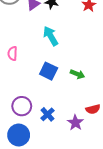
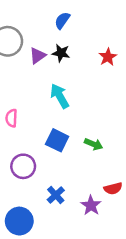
purple circle: (22, 106) -> (23, 166), moved

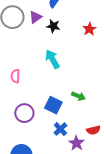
purple triangle: (37, 56) -> (35, 17), moved
blue square: (57, 140) -> (53, 105), moved
blue cross: (56, 195) -> (60, 129), moved

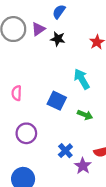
cyan arrow: (52, 59) -> (82, 79), moved
blue square: (53, 105) -> (57, 101), moved

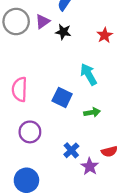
pink semicircle: (17, 93) -> (20, 89), size x1.5
green arrow: (85, 115) -> (92, 112), turned -32

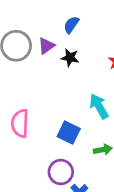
purple circle: (30, 132) -> (61, 172), moved

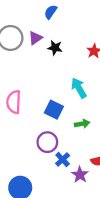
blue semicircle: (71, 25) -> (51, 12), moved

